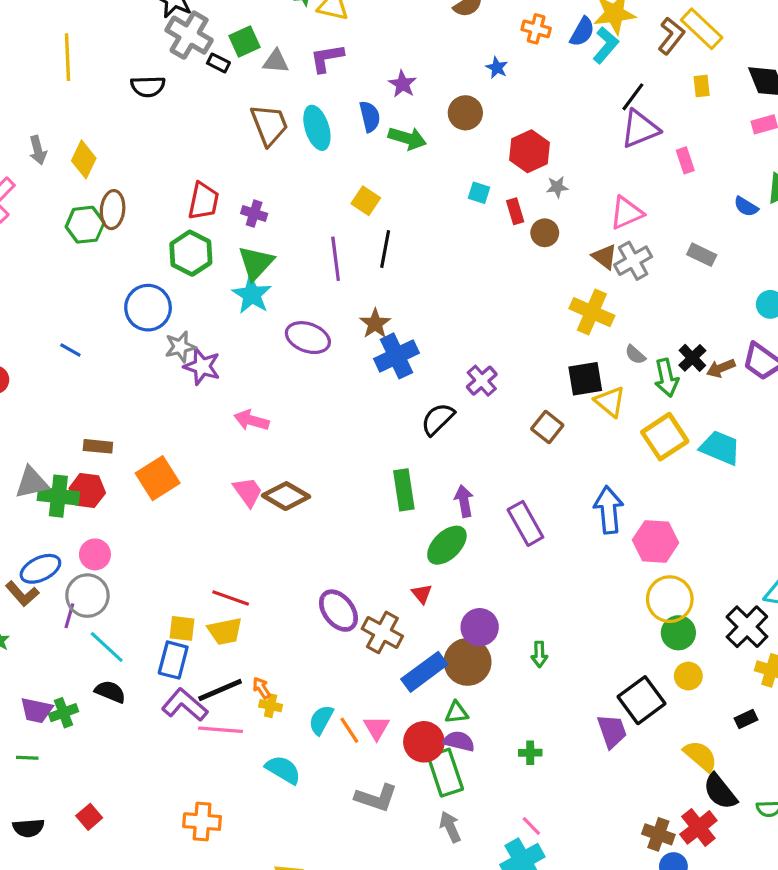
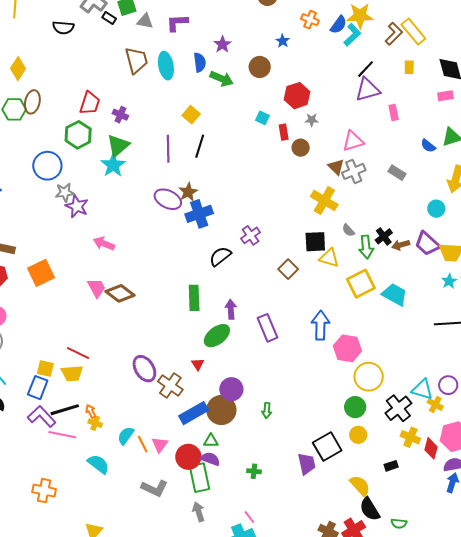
purple ellipse: (308, 338) -> (168, 199), moved
yellow triangle: (610, 402) -> (329, 258), turned -30
yellow circle: (670, 599) -> (369, 377), moved

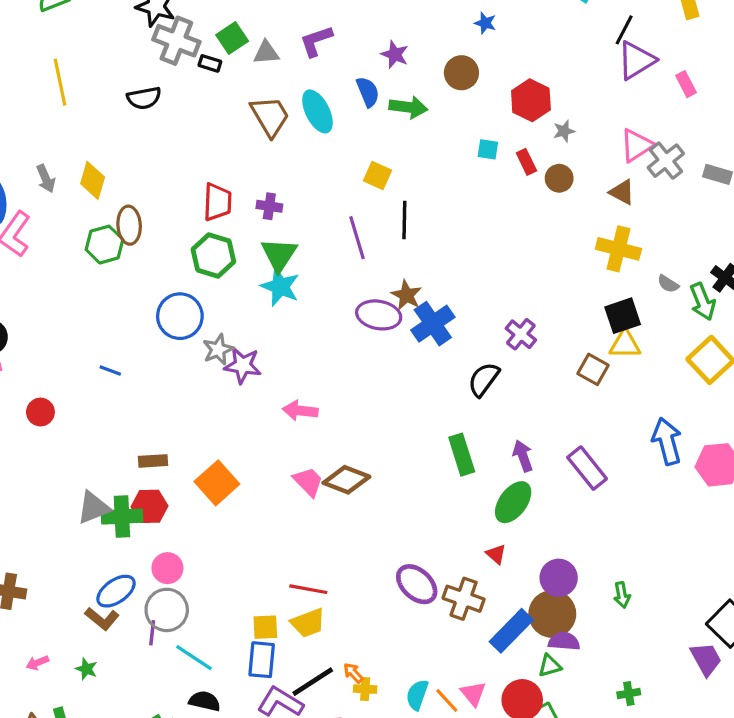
gray cross: (354, 171) -> (666, 161), moved
yellow triangle: (329, 258) -> (625, 344), moved
purple semicircle: (210, 459) -> (564, 641), moved

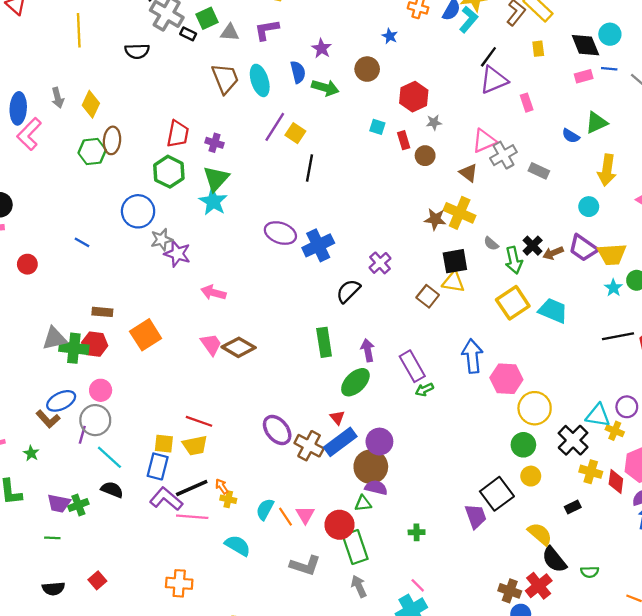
purple line: (357, 238) -> (275, 127), moved, turned 40
brown star: (406, 295) -> (435, 219), moved, turned -30
green arrow: (622, 595) -> (424, 390), moved, turned 66
blue rectangle: (511, 631) -> (340, 442), moved

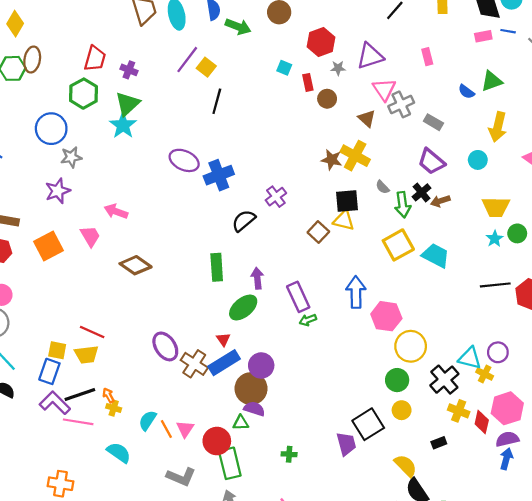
purple triangle: (494, 80) -> (370, 56), moved
pink triangle: (484, 141) -> (384, 89), turned -45
purple trapezoid: (583, 248) -> (431, 162), moved
purple star: (177, 254) -> (58, 191), moved, turned 30
pink trapezoid: (211, 344) -> (90, 236), moved

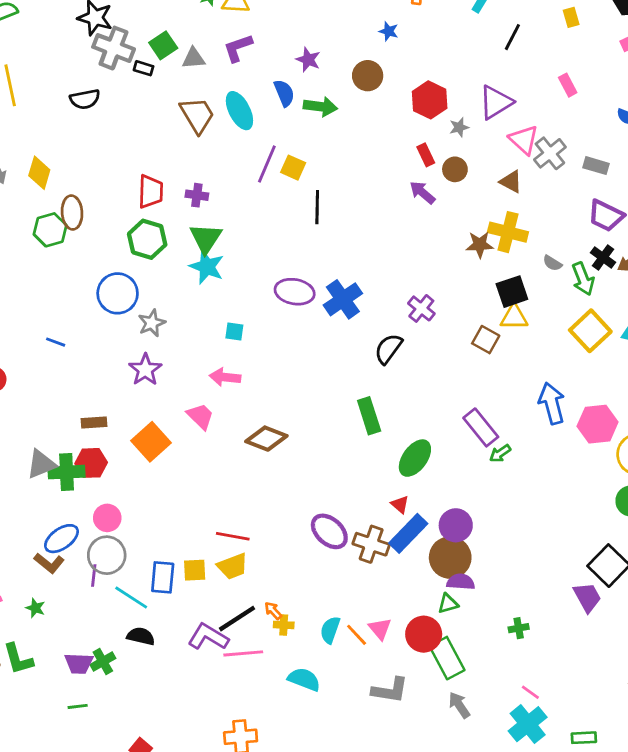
cyan square: (284, 68) -> (234, 332), moved
purple arrow: (257, 278) -> (422, 192), moved, turned -30
blue rectangle: (49, 371) -> (163, 577), moved

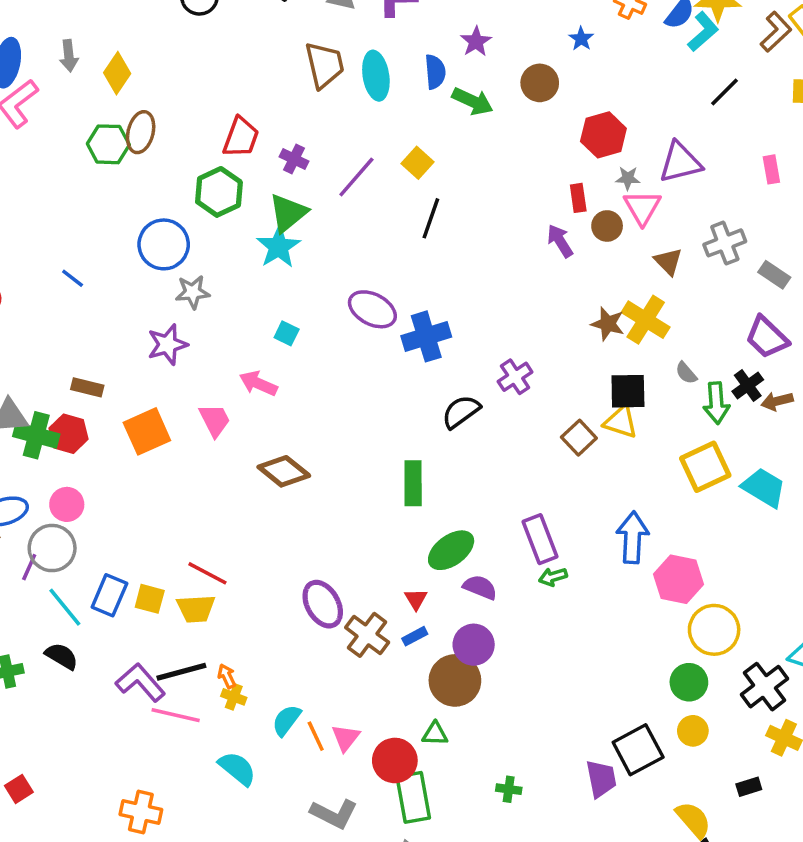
pink triangle: (524, 140) -> (642, 207), moved
purple line: (267, 164) -> (356, 177), moved
blue rectangle: (408, 533) -> (415, 636), size x0.5
purple semicircle: (461, 582) -> (480, 587), moved

